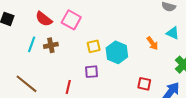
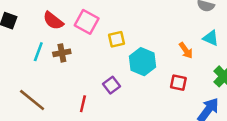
yellow square: (94, 46) -> (116, 39), moved
purple square: (92, 72) -> (111, 85), turned -32
red square: (144, 84) -> (178, 83), moved

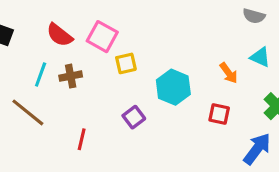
yellow square: (116, 39) -> (126, 63), moved
brown line: (32, 100) -> (28, 112), moved
red line: (83, 104) -> (82, 139), moved

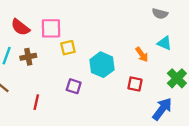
pink square: (102, 37) -> (51, 28), turned -30
purple square: (134, 117) -> (74, 86), turned -35

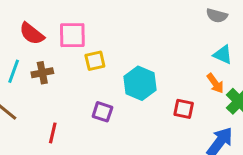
orange arrow: (142, 54) -> (215, 83), moved

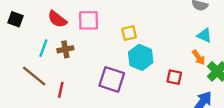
yellow square: (95, 61) -> (129, 33), moved
purple square: (102, 112) -> (112, 79), size x1.6
red line: (53, 133) -> (61, 90), moved

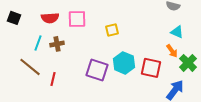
red semicircle: (57, 19) -> (50, 18), turned -42
cyan hexagon: (141, 57) -> (124, 63), moved
red square: (174, 77) -> (151, 68), size x1.5

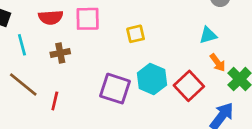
cyan triangle: (177, 32) -> (208, 35), moved, turned -40
cyan line: (38, 43) -> (22, 45), moved, turned -35
red square: (151, 68) -> (189, 86), turned 35

